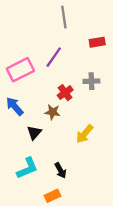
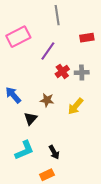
pink rectangle: (20, 70) -> (18, 37), moved
red cross: (65, 93) -> (62, 71), moved
yellow arrow: (85, 134) -> (76, 106), moved

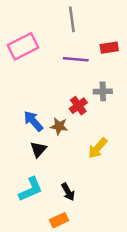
purple line: (48, 51) -> (76, 59), moved, turned 60
red cross: (62, 71) -> (78, 106), moved
blue arrow: (13, 95) -> (33, 121), moved
yellow arrow: (76, 106) -> (98, 148), moved

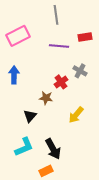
gray cross: (103, 91) -> (80, 71), turned 32
blue arrow: (33, 121) -> (14, 75), moved, turned 42
black arrow: (68, 192) -> (53, 149), size x1.5

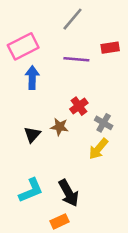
gray line: (56, 15) -> (72, 19), turned 48
gray cross: (80, 71) -> (104, 123), moved
blue arrow: (14, 75) -> (32, 77), moved
black triangle: (30, 116) -> (32, 135), moved

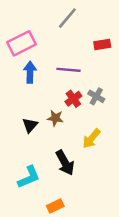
purple line: (76, 59) -> (69, 70), moved
gray cross: (104, 123) -> (96, 96), moved
black arrow: (69, 193) -> (65, 163), moved

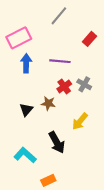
red rectangle: (102, 45) -> (89, 39), turned -40
cyan L-shape: (29, 177) -> (25, 155), turned -115

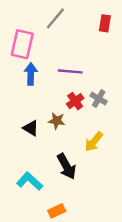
gray line: (59, 16) -> (55, 18), moved
pink rectangle: (19, 38) -> (22, 44), turned -50
red rectangle: (89, 39) -> (105, 23), moved, turned -32
black triangle: (26, 110) -> (31, 128), turned -40

